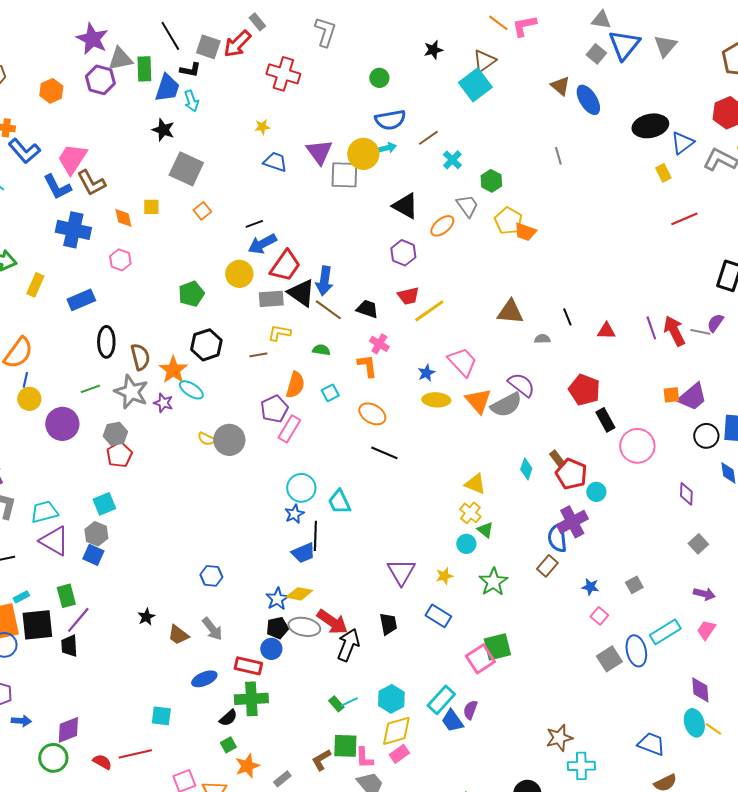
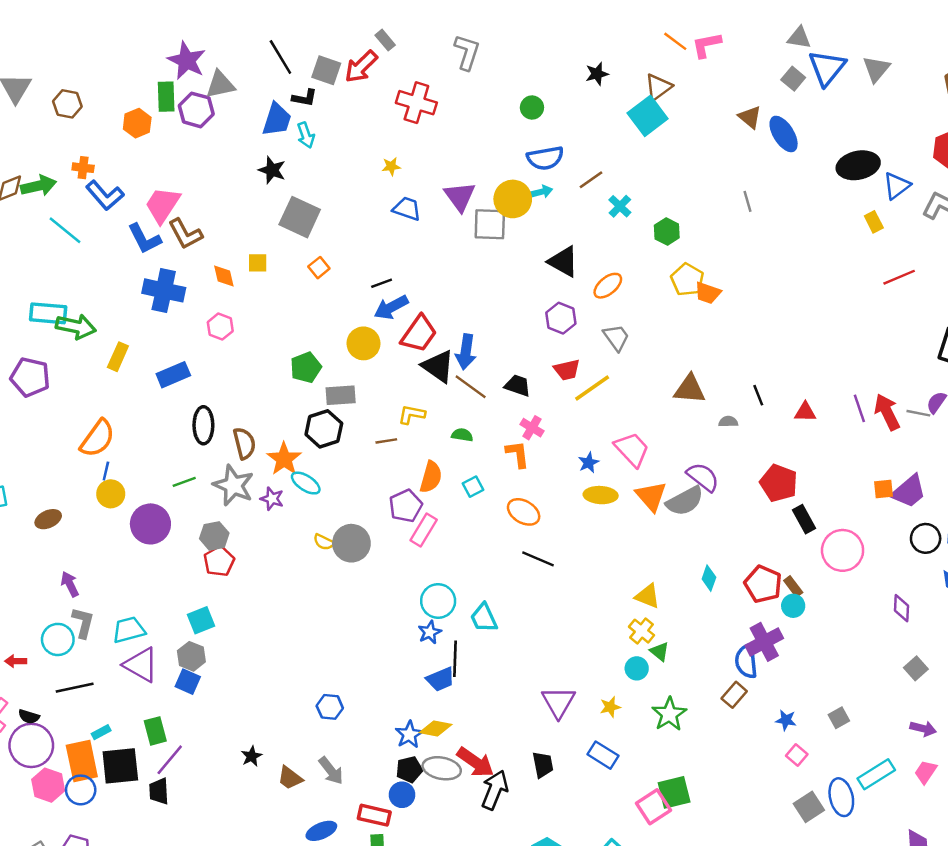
green rectangle: (144, 69) -> (166, 97), moved
gray trapezoid: (467, 206) -> (616, 337), moved
gray rectangle: (271, 299) -> (341, 395), moved
brown rectangle: (557, 459) -> (793, 587), moved

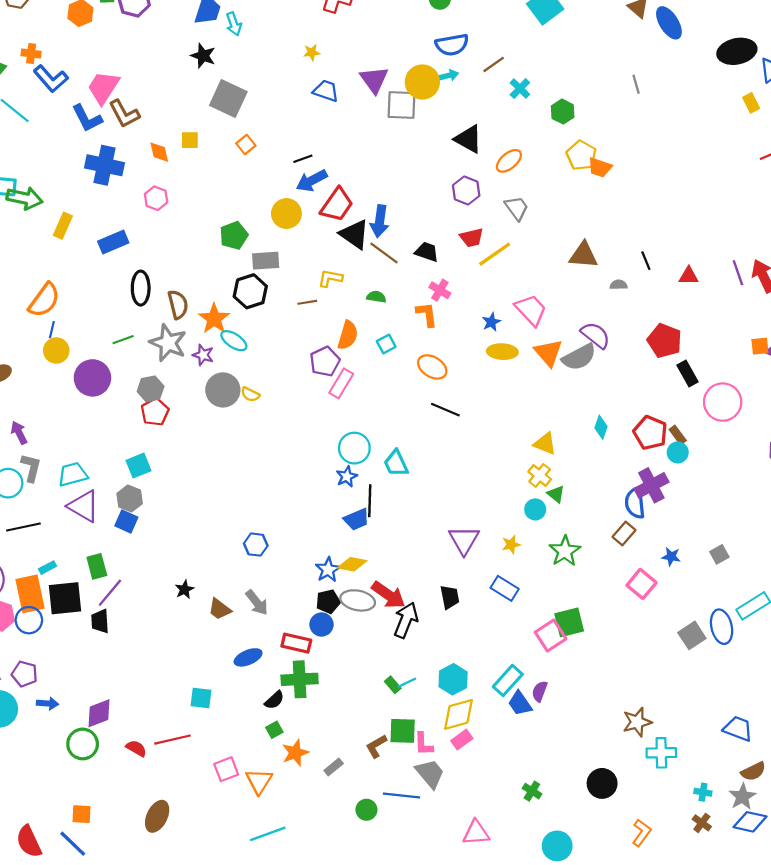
gray circle: (351, 543) -> (223, 390), moved
pink square: (797, 755) -> (642, 584), moved, size x1.5

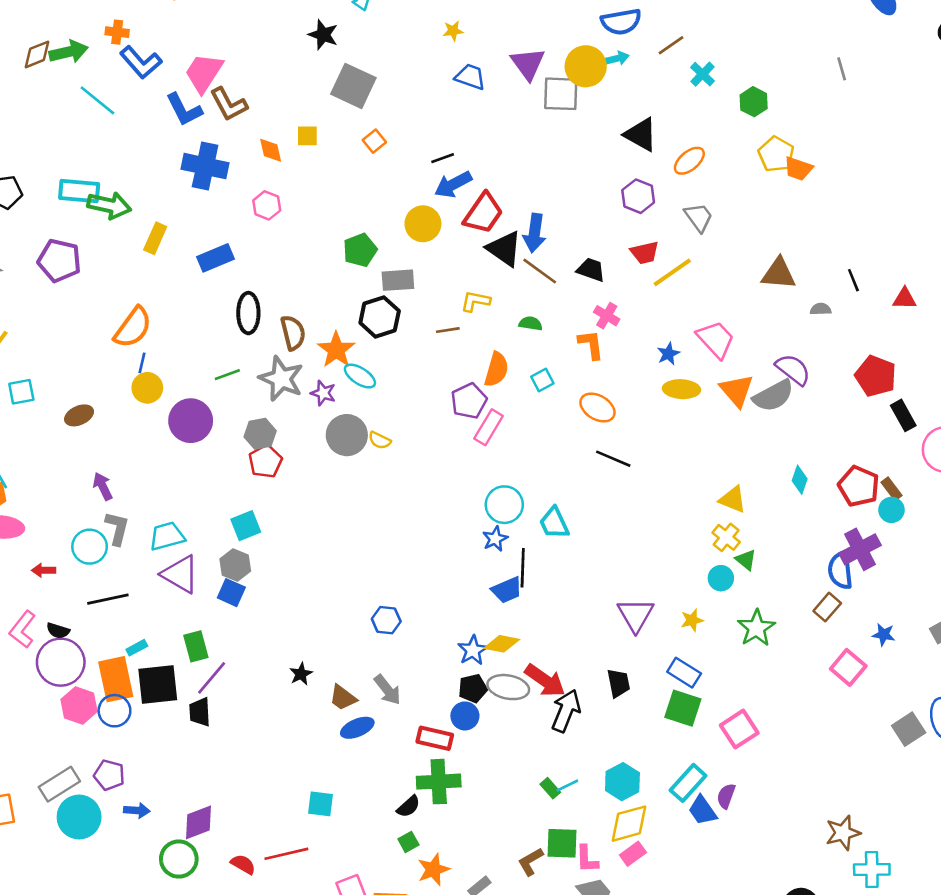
green square: (569, 622) -> (683, 708), moved, turned 32
blue ellipse: (248, 657) -> (357, 728), moved

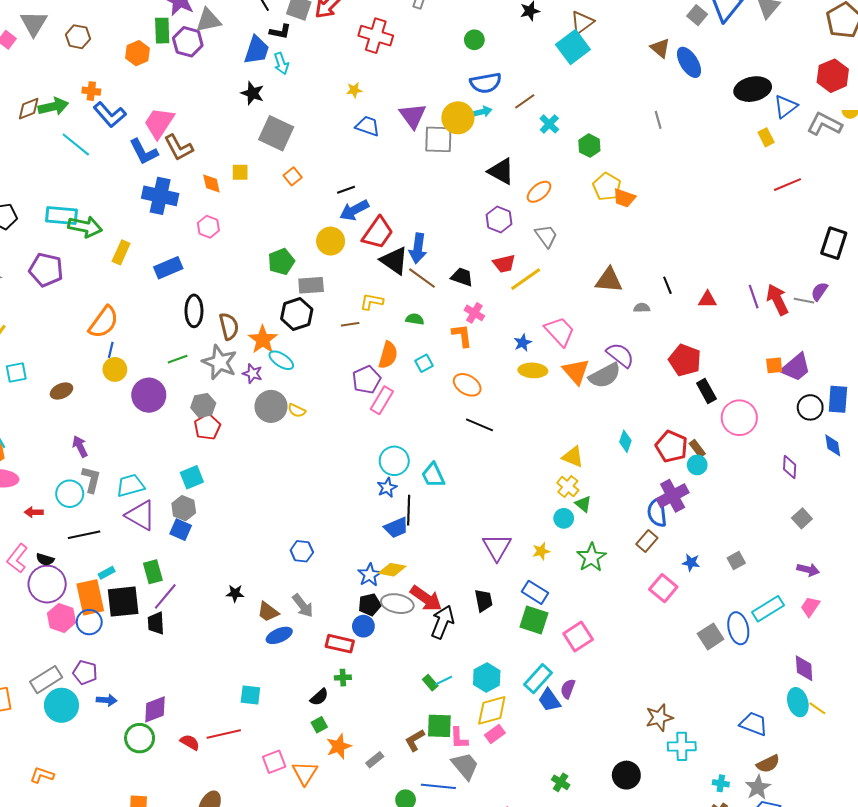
black star: (301, 674) -> (235, 593), turned 30
green cross: (439, 782) -> (343, 678), size x0.5

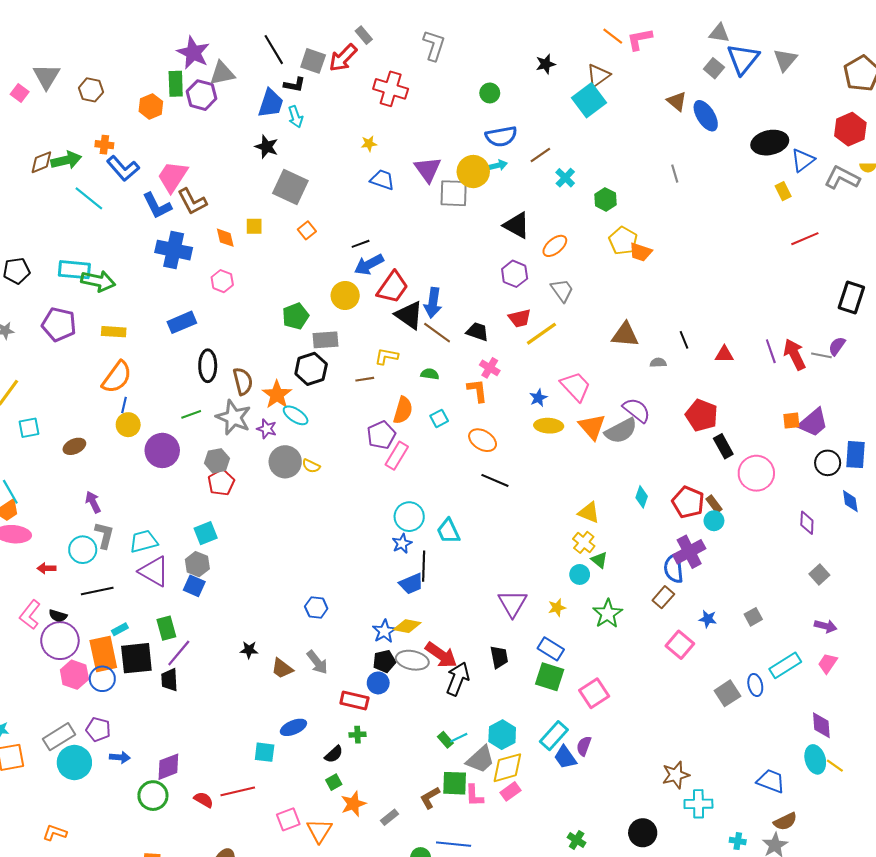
yellow rectangle: (121, 252) -> (114, 332), moved, turned 70
blue ellipse: (738, 628) -> (755, 685), size x0.7
blue ellipse: (279, 635) -> (293, 727), moved
gray trapezoid: (465, 766) -> (480, 759), moved, turned 88

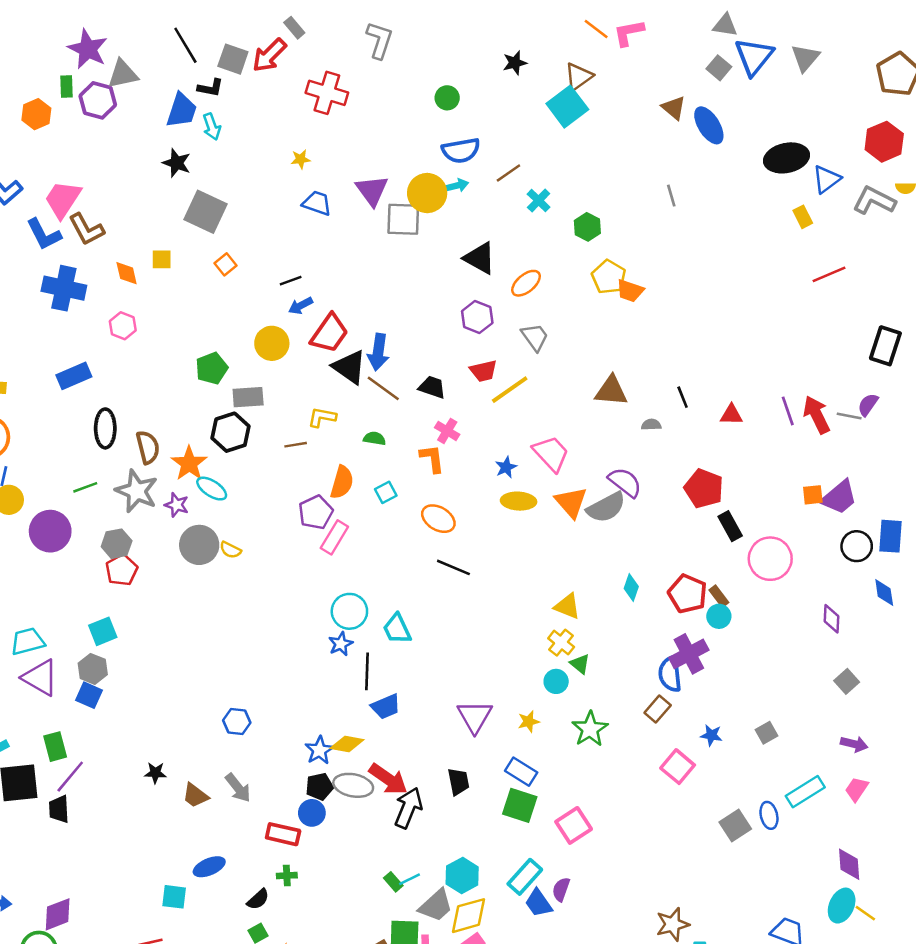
green rectangle: (176, 84) -> (66, 87), size x0.7
blue arrow: (369, 265) -> (301, 306), size x0.7
blue trapezoid: (411, 584) -> (386, 706), moved
cyan ellipse: (815, 759) -> (842, 906), turned 40

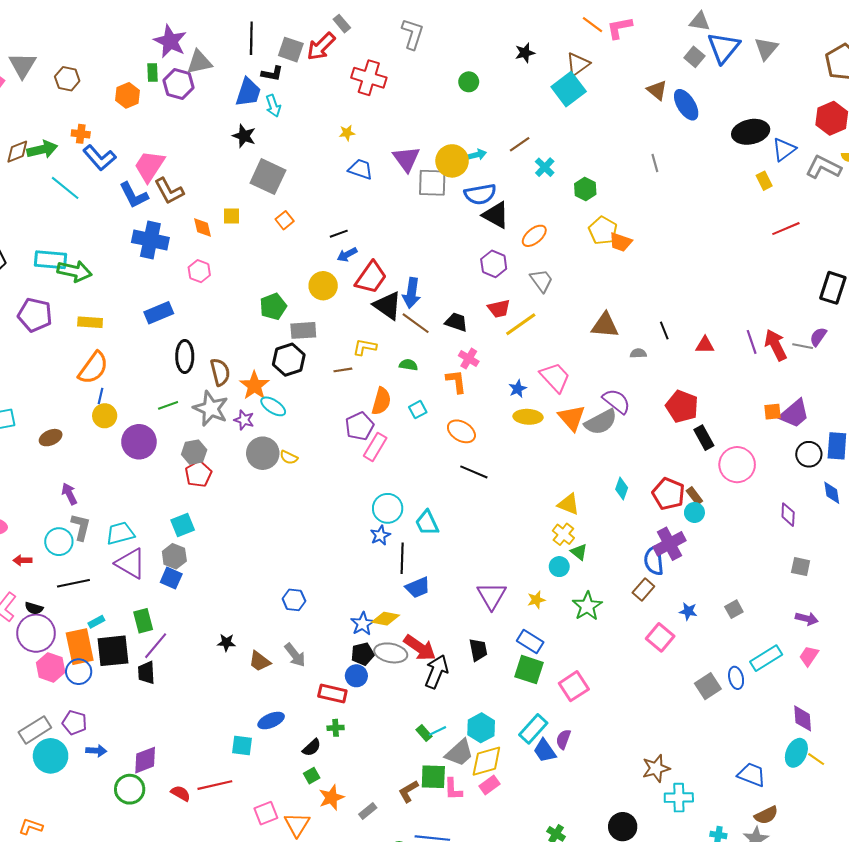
black line: (185, 45) -> (251, 38), turned 32
blue semicircle: (461, 150) -> (480, 194), moved
gray square: (847, 681) -> (801, 567), turned -36

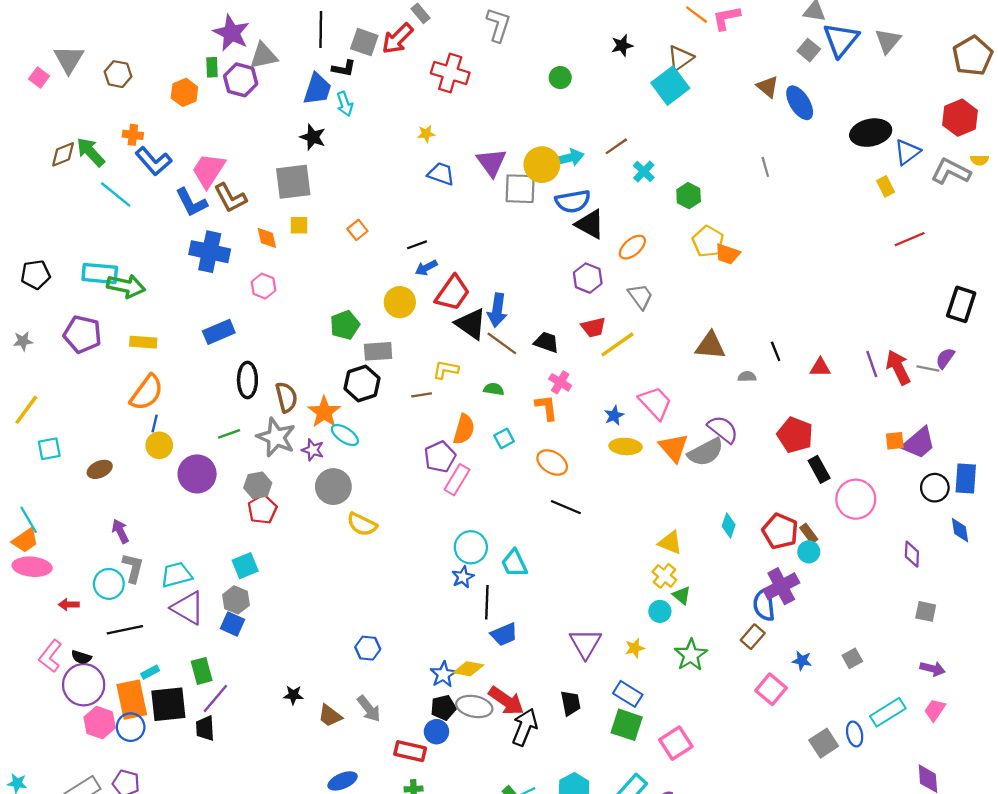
green arrow: (42, 149) -> (91, 152), turned -120
cyan arrow: (477, 155) -> (569, 158), size x1.4
gray square: (268, 177) -> (293, 182), moved, turned -32
yellow semicircle: (289, 457) -> (362, 524), moved, size x1.5

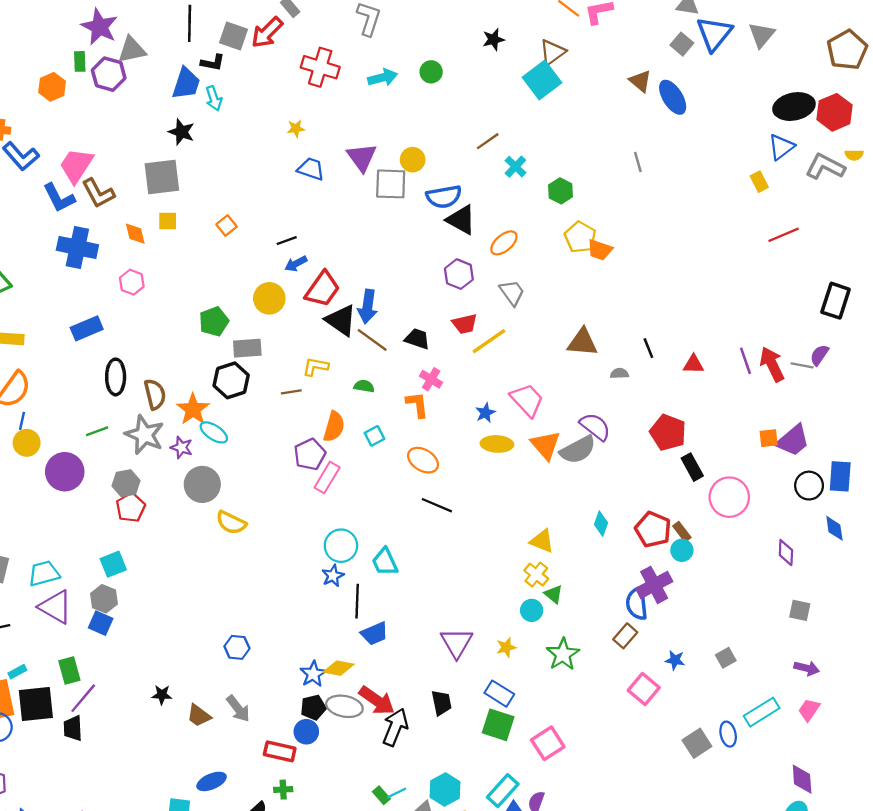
black ellipse: (871, 133) -> (794, 107), moved
cyan arrow: (569, 158) -> (383, 78), moved
yellow circle: (542, 165) -> (413, 160), size x0.7

